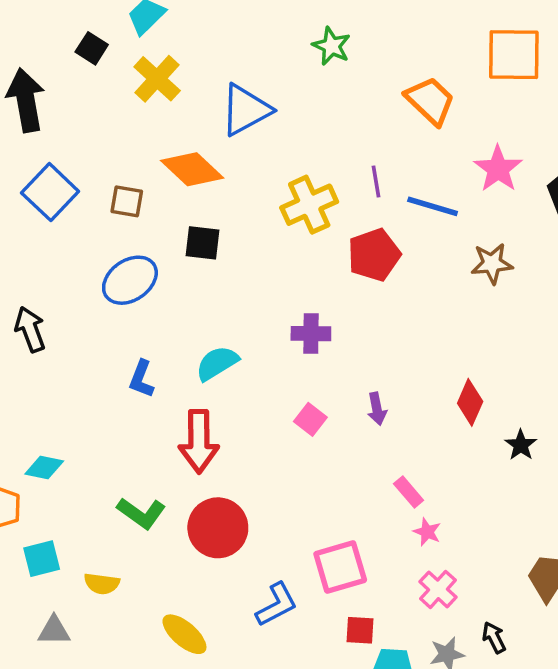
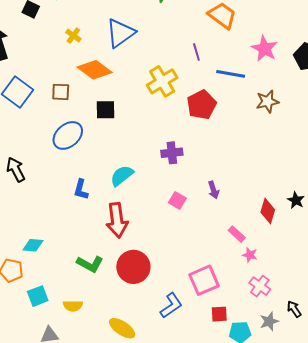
yellow cross: (157, 79) -> (73, 36), moved, size x0.6
purple line: (376, 181) -> (196, 52), moved
red diamond: (470, 402) -> (268, 211), moved

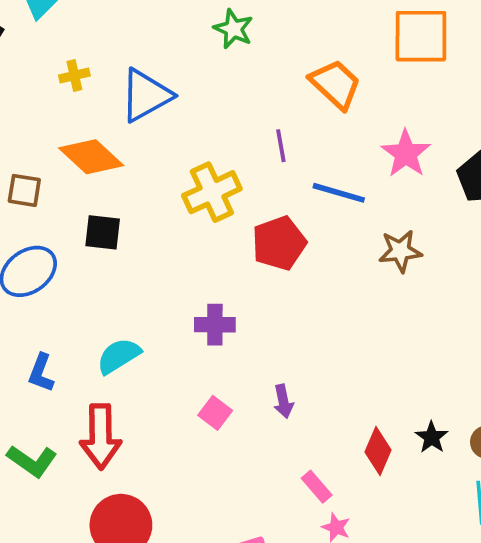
yellow cross: (73, 36) -> (74, 75), moved, turned 35
green L-shape: (90, 264) -> (32, 461), moved

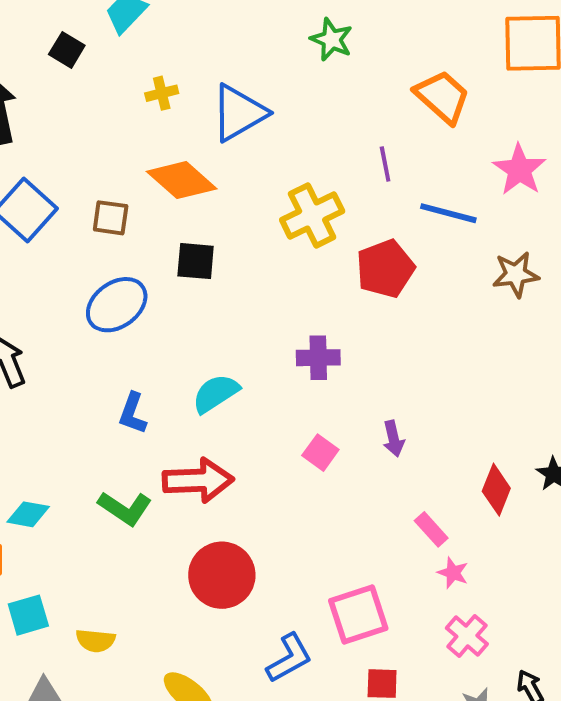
red arrow: (101, 437) -> (198, 480), turned -90

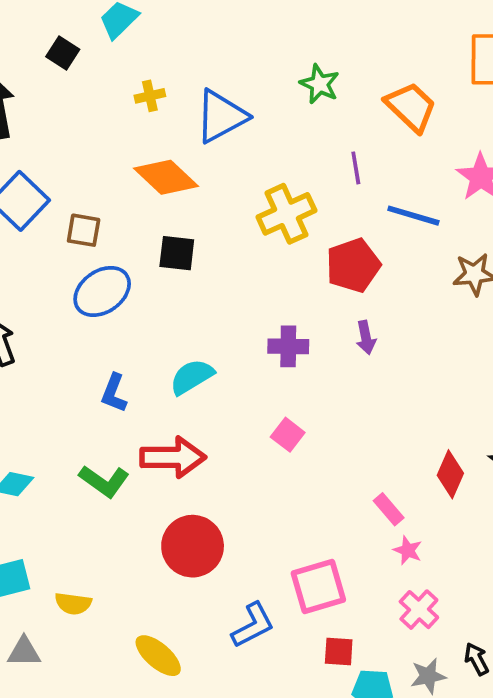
green star: (332, 40) -> (320, 84), moved
brown square: (111, 218) -> (84, 230), moved
purple arrow: (393, 439) -> (366, 337), moved

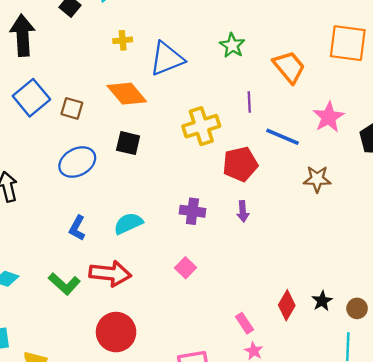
brown square: (84, 230) -> (72, 108), moved

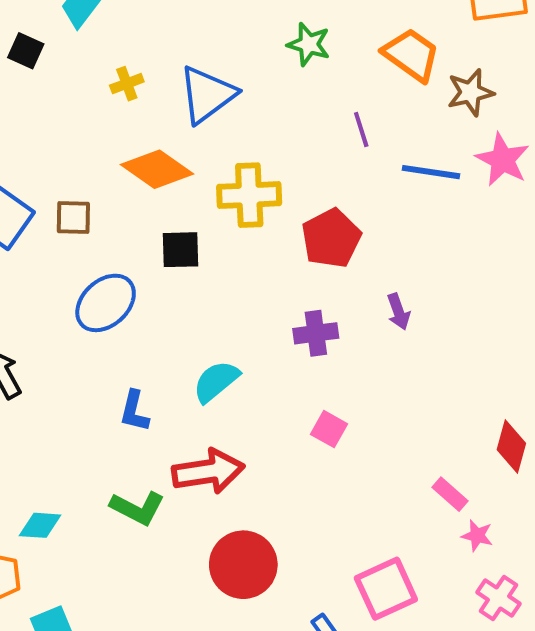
pink star: (329, 117) -> (503, 160), moved
yellow cross: (201, 126) -> (249, 195), moved, turned 30
red pentagon: (240, 164) -> (331, 238), moved
brown star: (317, 179) -> (470, 92), moved

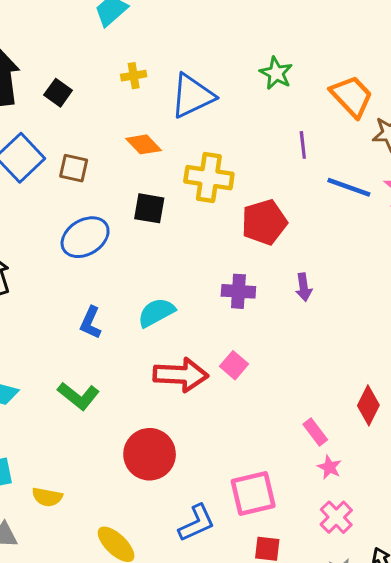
black square: (26, 51) -> (58, 93), moved
orange diamond: (157, 169) -> (144, 144), size x0.7
red arrow: (208, 471) -> (181, 375), moved

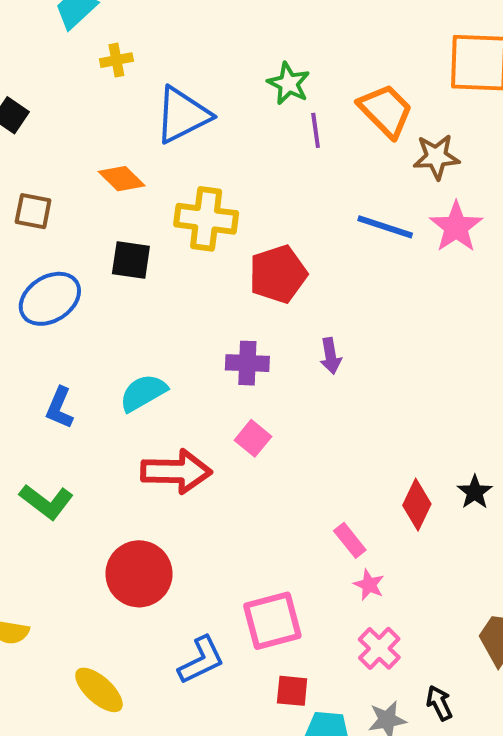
yellow cross: (134, 76) -> (116, 60), moved
purple line: (303, 145) -> (316, 130), moved
pink square: (234, 365) -> (253, 438), moved

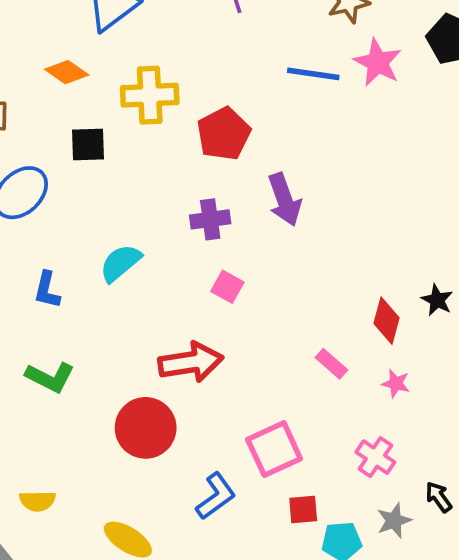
purple arrow: (331, 356) -> (284, 200), size x1.6
red arrow: (176, 471) -> (191, 362), moved
pink star: (369, 585) -> (396, 383), moved

